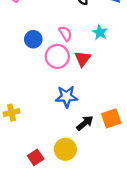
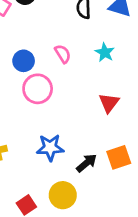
pink circle: (57, 56) -> (38, 89), moved
red triangle: (83, 59) -> (109, 103), moved
blue star: (67, 97) -> (50, 148), moved

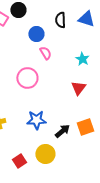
cyan star: (105, 52) -> (82, 59), moved
blue circle: (24, 61) -> (36, 34), moved

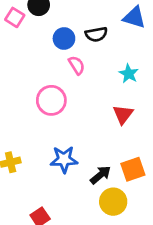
black semicircle: (60, 20) -> (96, 34), moved, turned -98
yellow circle: (45, 154) -> (113, 202), moved

